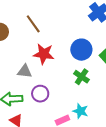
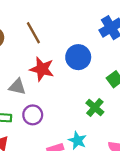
blue circle: (81, 50) -> (78, 57), moved
green cross: (82, 77) -> (95, 108), moved

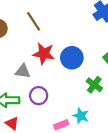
blue circle: (78, 57) -> (72, 58), moved

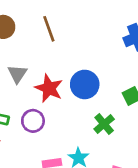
red star: (44, 54) -> (49, 88), moved
gray triangle: (23, 71) -> (17, 74), moved, turned 42

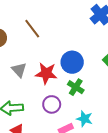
purple circle: (33, 121) -> (52, 104), moved
green cross: (104, 124) -> (76, 87), moved

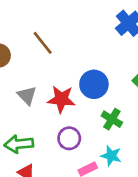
green cross: (76, 87) -> (112, 119), moved

